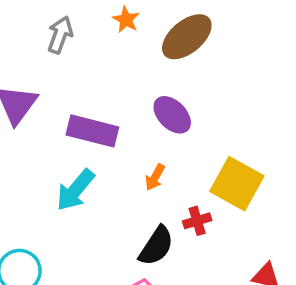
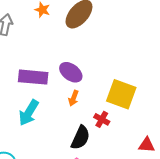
purple ellipse: (172, 115) -> (71, 72), moved
red cross: (197, 221) -> (102, 119), turned -35

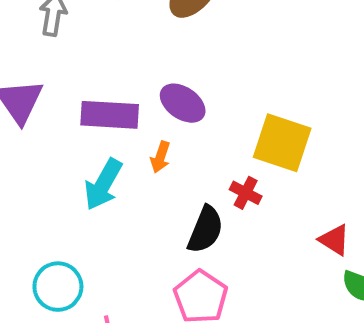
orange arrow: (73, 98) -> (160, 157), moved
red triangle: (147, 145) -> (334, 240), turned 30

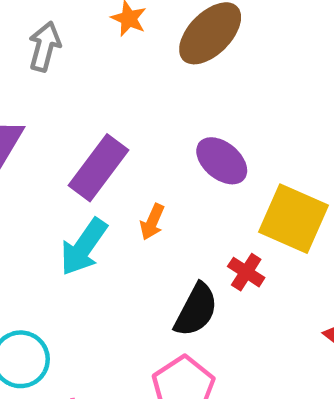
purple ellipse: (183, 103) -> (222, 161), moved
purple rectangle: (110, 115) -> (99, 168), turned -62

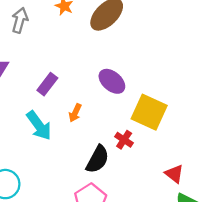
purple rectangle: (99, 168) -> (47, 84), size x0.7
cyan arrow: (84, 247) -> (39, 126), turned -72

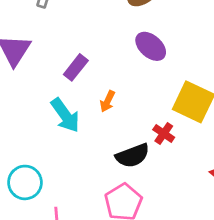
purple ellipse: (112, 81) -> (151, 46), moved
black semicircle: (98, 159) -> (133, 156), turned 40

